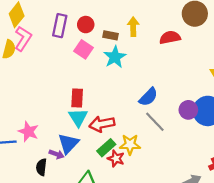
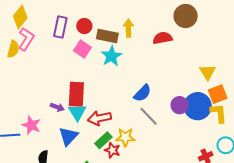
brown rectangle: (111, 35) -> (107, 36), size x1.5
red rectangle: (77, 98) -> (76, 94), size x1.4
purple arrow: (57, 154) -> (57, 107), moved

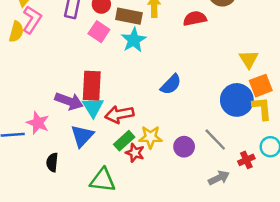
purple circle: (180, 105) -> (184, 147), moved
purple arrow: (57, 107) -> (69, 101), size x1.6
gray line: (148, 116) -> (215, 140), moved

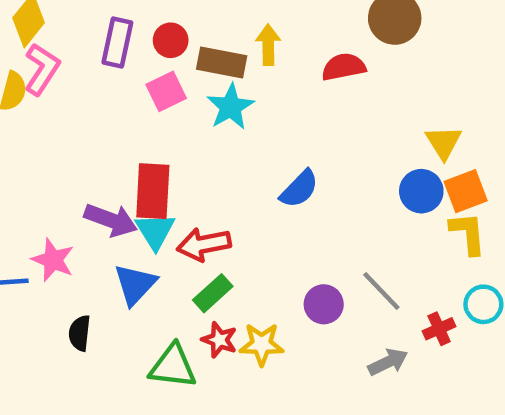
pink square: (99, 32) -> (166, 91), turned 30
blue circle: (237, 100) -> (421, 191), moved, size x0.7
yellow star: (150, 137) -> (262, 344), moved
red star: (135, 153) -> (219, 340), moved

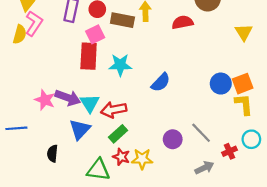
cyan star: (230, 107) -> (120, 65), moved, turned 30
yellow triangle: (443, 142) -> (244, 32), moved
red rectangle: (153, 191) -> (89, 56), moved
pink star: (53, 260) -> (45, 100), moved

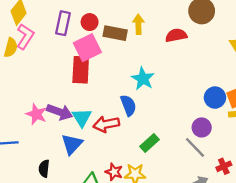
pink square: (95, 34) -> (87, 48), size x1.4
cyan star: (120, 65) -> (143, 79), moved, turned 30
blue semicircle: (161, 82) -> (128, 105), moved, turned -65
green rectangle: (118, 134) -> (149, 143), moved
purple circle: (173, 139) -> (202, 127), moved

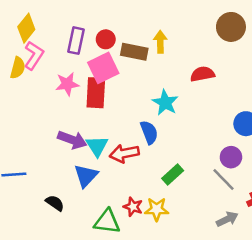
red semicircle: (176, 35) -> (202, 74), moved
pink star: (36, 114) -> (67, 84), moved, turned -30
black semicircle: (44, 169) -> (55, 203), turned 119

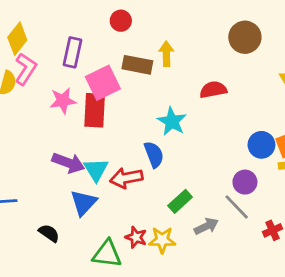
red circle: (106, 39) -> (121, 21), moved
gray arrow: (227, 219) -> (206, 226), moved

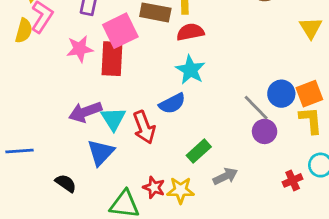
red semicircle: (213, 90) -> (190, 32), moved
blue semicircle: (154, 154) -> (172, 103), turned 84
purple arrow: (68, 163) -> (85, 112), turned 140
red arrow: (126, 178) -> (144, 127), turned -100
gray line: (237, 207) -> (256, 108), moved

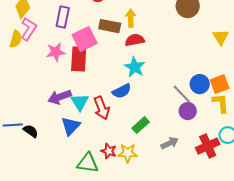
gray arrow: (225, 176) -> (170, 143), moved
red cross: (293, 180) -> (208, 146), size x1.6
black semicircle: (66, 183) -> (31, 131), moved

